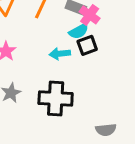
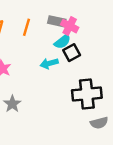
black cross: (56, 99) -> (87, 94), moved

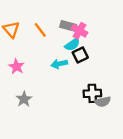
orange line: (27, 27) -> (40, 30), turned -56
black cross: (87, 94) -> (92, 93), size x0.7
gray semicircle: (99, 123) -> (103, 102), moved

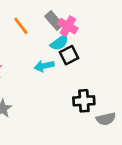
gray rectangle: (68, 26) -> (54, 20), turned 35
gray semicircle: (103, 102) -> (106, 119), moved

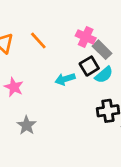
gray rectangle: (54, 20) -> (102, 50), moved
cyan semicircle: (59, 43) -> (104, 75), moved

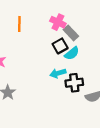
orange line: (38, 40) -> (19, 24), turned 42
cyan arrow: (65, 79) -> (58, 73), moved

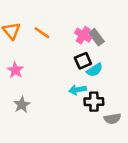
orange line: (19, 24) -> (42, 33), turned -63
gray rectangle: (71, 33) -> (97, 37), moved

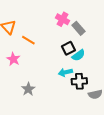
orange line: (42, 33) -> (28, 40), moved
pink cross: (83, 35) -> (63, 19), moved
gray star: (22, 105) -> (28, 89), moved

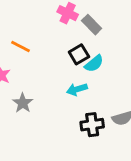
black cross: (79, 81) -> (92, 125), moved
gray star: (28, 89) -> (23, 103), moved

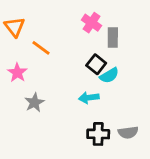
gray rectangle: (92, 25) -> (113, 37), turned 36
black square: (79, 54) -> (96, 64), turned -30

